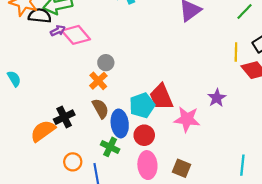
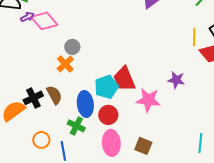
purple star: (217, 98) -> (176, 80), turned -30
brown semicircle: (100, 109) -> (54, 95), moved

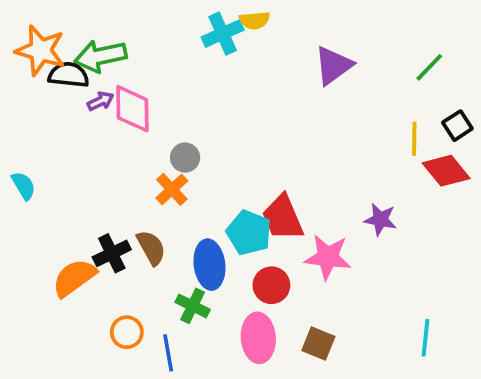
pink diamond: (44, 21) -> (132, 109), turned 40
cyan pentagon: (106, 87) -> (249, 233), turned -30
red circle: (108, 115) -> (271, 285), moved

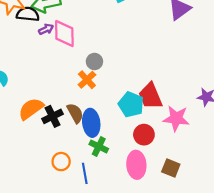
blue ellipse: (209, 265) -> (91, 123), moved
orange semicircle: (74, 278) -> (31, 109), moved

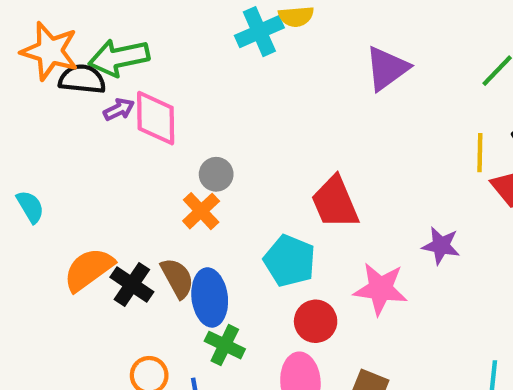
red trapezoid: (150, 96) -> (335, 202), moved
black cross: (52, 116) -> (132, 285), turned -30

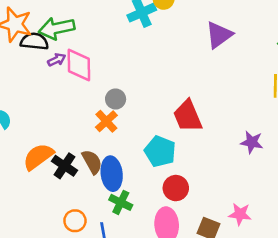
pink star: (380, 289) -> (240, 214), moved, size x0.7

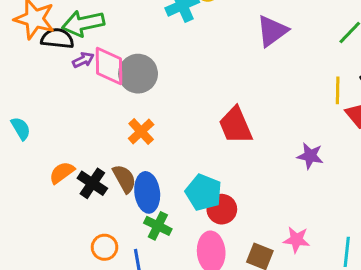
gray circle: (116, 99) -> (138, 74), moved, size x1.6
cyan pentagon: (160, 151) -> (204, 192), moved
orange semicircle: (38, 157) -> (62, 173), size x0.7

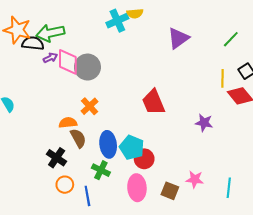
orange semicircle: (62, 173) -> (68, 123), moved, turned 30
black cross: (92, 183) -> (57, 158), moved
blue ellipse: (147, 192) -> (108, 144), moved

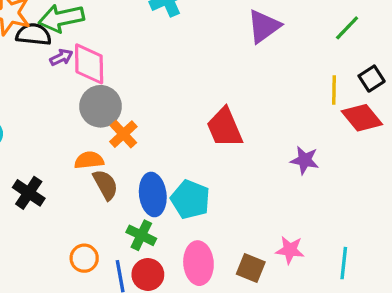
gray circle: (87, 67) -> (101, 106), moved
black cross: (57, 158) -> (29, 193), moved
red circle: (144, 159) -> (148, 275), moved

